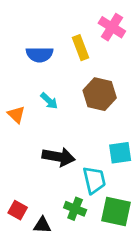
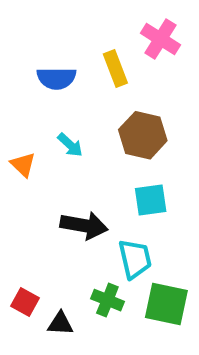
cyan square: (120, 153) -> (151, 200), moved

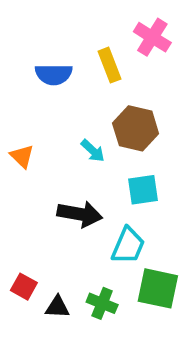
cyan arrow: (70, 145) -> (93, 151), moved
cyan trapezoid: (135, 259) -> (128, 246), turned 36
green cross: (107, 300) -> (102, 303), moved

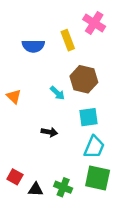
black arrow: (80, 214) -> (49, 132), size x0.6
cyan trapezoid: (128, 246) -> (94, 147), moved

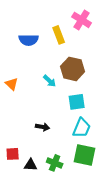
black arrow: (49, 132) -> (43, 127), moved
red square: (15, 177) -> (13, 154), turned -32

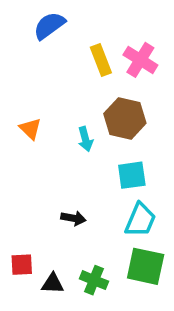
pink cross: (82, 20) -> (140, 60), moved
blue semicircle: (29, 40) -> (49, 26), moved, turned 144
cyan arrow: (50, 81) -> (85, 139), turned 32
orange triangle: (12, 84) -> (30, 129), moved

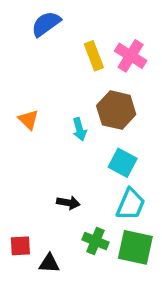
cyan square: (132, 175) -> (123, 163), turned 36
green cross: (94, 280) -> (95, 241), moved

